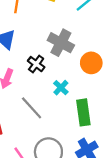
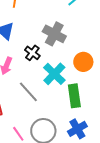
orange circle: (91, 63) -> (83, 62), moved
cyan cross: (61, 88) -> (54, 74), size x1.6

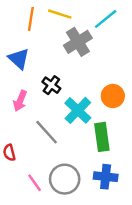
gray cross: (54, 34) -> (78, 42), moved, turned 30
blue cross: (77, 129) -> (106, 177), turned 36

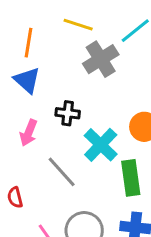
orange line: (31, 19) -> (29, 43), moved
black cross: (51, 85) -> (68, 113), turned -30

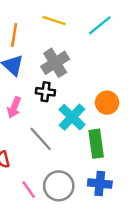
gray cross: (101, 59) -> (55, 63), moved

